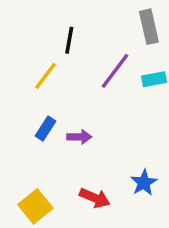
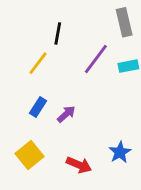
purple arrow: (79, 137) -> (66, 114), turned -42
yellow square: (35, 206) -> (30, 155), moved

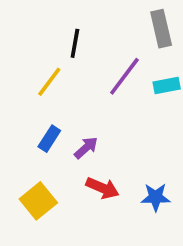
blue star: (120, 152) -> (156, 197), turned 30
red arrow: (79, 165) -> (102, 188), moved

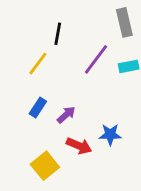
blue star: (156, 197) -> (110, 135), moved
yellow square: (38, 201) -> (45, 166), moved

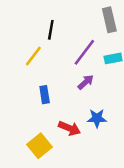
blue rectangle: (38, 108) -> (45, 95), moved, turned -42
purple arrow: (66, 115) -> (86, 82), moved

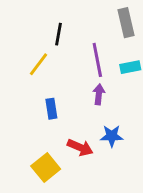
purple line: (84, 52) -> (97, 60), turned -48
purple arrow: (86, 82) -> (99, 94), turned -42

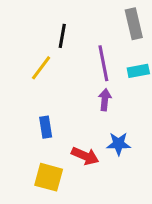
blue rectangle: (51, 109) -> (46, 127), moved
yellow square: (46, 168) -> (49, 177), turned -36

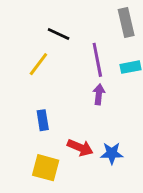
black line: (62, 36) -> (59, 34), turned -75
blue star: (119, 144) -> (112, 153), moved

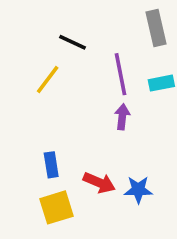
blue rectangle: (43, 120) -> (51, 165), moved
yellow square: (46, 168) -> (56, 207), turned -32

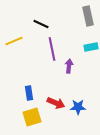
purple line: (120, 74) -> (52, 49), moved
yellow line: (48, 80) -> (14, 41), moved, turned 30

